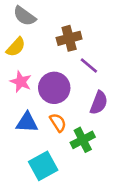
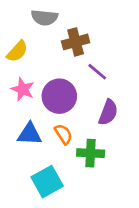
gray semicircle: (24, 16) -> (44, 17), moved, turned -30
green cross: (83, 140) -> (91, 153), turned 30

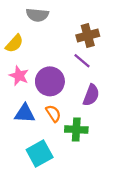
brown cross: (76, 42) -> (88, 36), moved

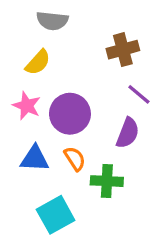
yellow semicircle: (14, 44) -> (38, 62), moved
purple line: (82, 61) -> (139, 94), moved

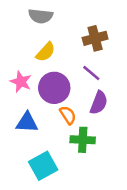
yellow semicircle: (38, 62) -> (46, 52), moved
purple line: (139, 94) -> (91, 73), moved
orange semicircle: (75, 159) -> (68, 115), moved

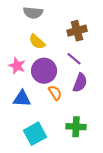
yellow semicircle: (46, 52) -> (37, 42), turned 90
green cross: (83, 140) -> (76, 127), moved

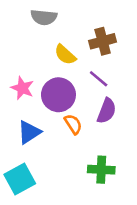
yellow semicircle: (37, 42) -> (65, 55), moved
blue triangle: (22, 99) -> (29, 132), turned -36
cyan square: (35, 134) -> (20, 179), moved

